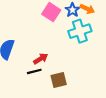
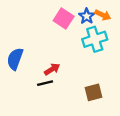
brown square: (59, 80) -> (94, 92), moved

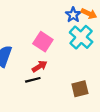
pink square: (64, 18) -> (43, 42), moved
cyan cross: (95, 39) -> (81, 37), turned -30

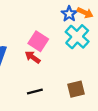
red arrow: (40, 66) -> (33, 57), moved, turned -112
black line: (33, 80) -> (35, 91), moved

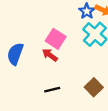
brown square: (76, 89) -> (94, 87), turned -30

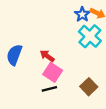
pink square: (56, 39) -> (53, 72), moved

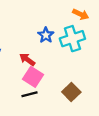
blue star: (82, 14) -> (46, 35), moved
cyan cross: (90, 36) -> (72, 39), turned 30

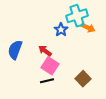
orange arrow: (81, 14) -> (88, 28), moved
cyan cross: (72, 39) -> (77, 16), moved

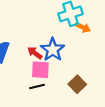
blue star: (61, 30) -> (53, 50), moved, size x1.5
pink square: (50, 66) -> (40, 70), turned -30

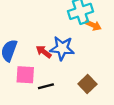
blue star: (53, 50) -> (62, 48), turned -30
pink square: (40, 70) -> (25, 75), moved

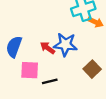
brown square: (87, 84) -> (92, 69), moved

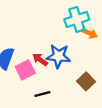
pink square: (30, 70) -> (25, 70), moved, turned -30

